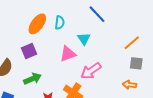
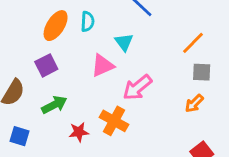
orange arrow: (130, 85) -> (194, 103), turned -48

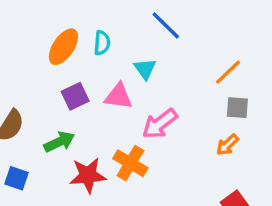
purple square: (46, 65) -> (75, 96), moved
pink triangle: (102, 66) -> (118, 96), turned 30
red star: (79, 132) -> (88, 175), size x1.5

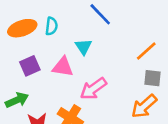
orange ellipse: (63, 47) -> (22, 28), turned 36
orange arrow: (227, 145) -> (144, 106), size x1.5

